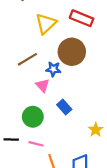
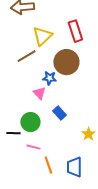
red rectangle: (82, 18) -> (75, 31), turned 50
brown line: (27, 59) -> (26, 56), moved
black line: (11, 140) -> (13, 133), moved

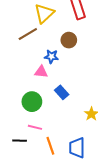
brown circle: (66, 62) -> (69, 40), size x0.6
pink triangle: (39, 93) -> (41, 72), turned -40
black line: (13, 133) -> (20, 141), moved

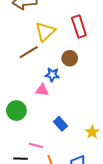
blue rectangle: (62, 92) -> (60, 124), moved
green circle: (32, 102) -> (16, 111), moved

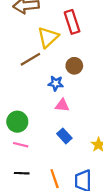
red rectangle: (79, 26) -> (72, 22), moved
pink triangle: (42, 90) -> (62, 105), moved
pink line: (36, 145) -> (21, 145), moved

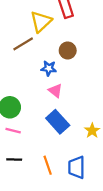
pink triangle: (62, 105) -> (55, 91), turned 32
blue rectangle: (64, 136) -> (58, 122), size x1.5

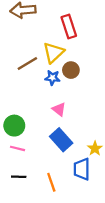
yellow triangle: (41, 22) -> (54, 53), moved
blue star: (49, 68) -> (52, 78), moved
blue trapezoid: (77, 167) -> (82, 169), moved

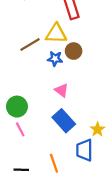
yellow triangle: (54, 53) -> (56, 34), turned 45
pink line: (18, 148) -> (20, 129), turned 48
black line: (19, 177) -> (21, 170), moved

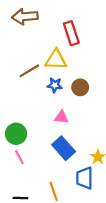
brown circle: (74, 51) -> (80, 87), moved
pink triangle: (62, 90) -> (61, 117), turned -32

